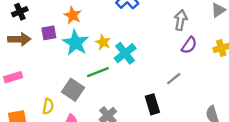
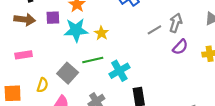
cyan star: (76, 43) -> (76, 30), turned 30
cyan cross: (125, 53) -> (119, 71), moved
pink rectangle: (13, 77) -> (24, 55), moved
gray line: (174, 79) -> (154, 30), moved

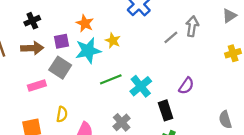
yellow star: (101, 33) -> (113, 41), moved
purple semicircle: (180, 47) -> (186, 86), moved
gray square: (68, 73) -> (60, 68), moved

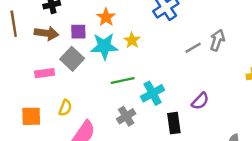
gray cross: (122, 122) -> (126, 116), moved

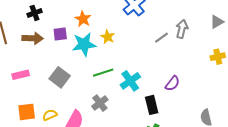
gray square: (72, 59) -> (60, 77), moved
pink rectangle: (45, 73) -> (21, 75), moved
yellow semicircle: (65, 108) -> (50, 115), moved, turned -128
gray cross: (126, 116) -> (100, 103), moved

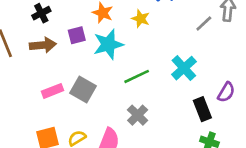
yellow star: (108, 37) -> (141, 19), moved
pink rectangle: (21, 75) -> (52, 91), moved
cyan cross: (130, 81) -> (184, 68), moved
purple semicircle: (172, 84) -> (226, 92), moved

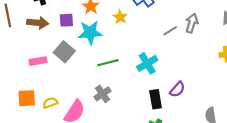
gray square: (83, 89) -> (64, 52), moved

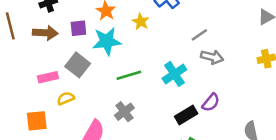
gray arrow: (192, 23) -> (212, 57), moved, turned 90
black rectangle: (156, 99) -> (186, 115), turned 72
yellow semicircle: (50, 103) -> (66, 98), moved

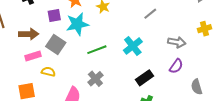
brown arrow: (45, 33) -> (29, 34), moved
gray arrow: (212, 57) -> (177, 42), moved
yellow semicircle: (66, 98) -> (48, 72), turned 40
purple semicircle: (211, 102) -> (176, 66), moved

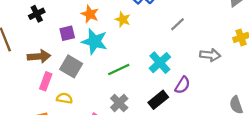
cyan star: (77, 24) -> (94, 41), turned 30
pink rectangle: (33, 56) -> (46, 81), turned -49
purple semicircle: (176, 66) -> (182, 85), moved
black rectangle: (144, 78) -> (158, 100), moved

